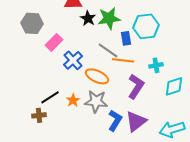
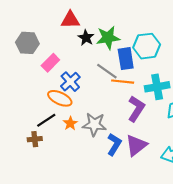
blue rectangle: (126, 38) -> (126, 59), size x1.5
cyan cross: (156, 65) -> (157, 87), size x1.6
orange ellipse: (97, 76) -> (60, 98), moved

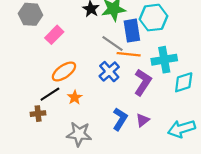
blue cross: (70, 82) -> (109, 72), moved
orange ellipse: (60, 98) -> (64, 72), turned -60
gray star: (94, 124) -> (79, 134), moved
purple triangle: (136, 145) -> (143, 120), size x0.6

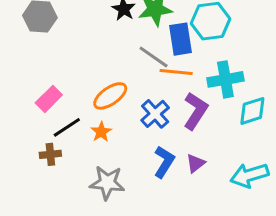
pink rectangle: (54, 35) -> (49, 99), moved
orange ellipse: (64, 72) -> (110, 96), moved
blue cross: (109, 72) -> (155, 114), moved

